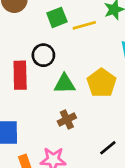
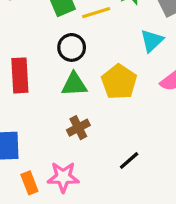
black circle: (43, 55) -> (72, 47), moved

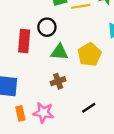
black circle: (72, 47) -> (47, 27), moved

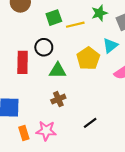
yellow pentagon: (89, 55) -> (88, 58), moved

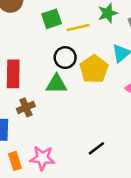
black circle: (44, 47) -> (65, 58), moved
brown cross: (58, 99) -> (26, 107), moved

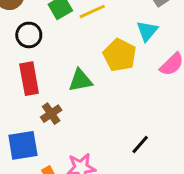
black circle: (65, 58) -> (29, 35), moved

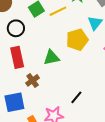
yellow pentagon: (120, 55) -> (77, 40), turned 30
black line: (140, 144) -> (76, 97), moved

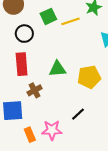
yellow pentagon: (77, 40) -> (89, 77), moved

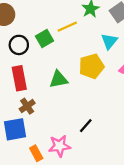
green square: (48, 16) -> (45, 38), moved
yellow pentagon: (89, 77) -> (91, 66), moved
brown cross: (35, 90) -> (27, 106), moved

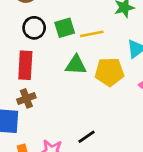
yellow line: (67, 27) -> (92, 34), moved
green triangle: (59, 79) -> (76, 65), moved

